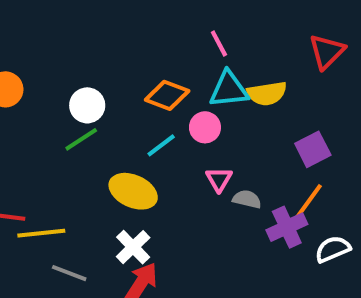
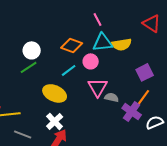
red triangle: (327, 51) -> (152, 23), turned -42
pink triangle: (219, 179) -> (98, 87), size x1.5
purple cross: (287, 227) -> (132, 111), turned -30

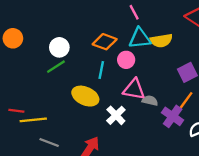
cyan line: (69, 70) -> (101, 70), turned -42
pink triangle: (98, 87) -> (134, 89), turned -50
white cross: (55, 121) -> (116, 115), moved

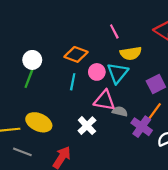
pink line: (134, 12) -> (114, 31), moved
cyan triangle: (140, 38) -> (118, 73), moved, turned -45
green line: (56, 67) -> (29, 79), turned -36
yellow ellipse: (85, 96) -> (39, 122), moved

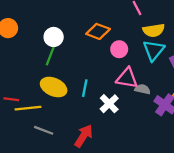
cyan triangle: (118, 73) -> (154, 50), moved
cyan line: (73, 82) -> (85, 88), moved
yellow ellipse: (39, 122) -> (54, 87), moved

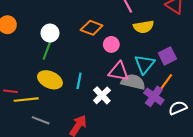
cyan triangle: (154, 50) -> (145, 64), moved
gray semicircle: (143, 89) -> (133, 82), size x1.6

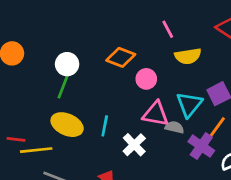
gray semicircle: (133, 82) -> (174, 127), size x0.6

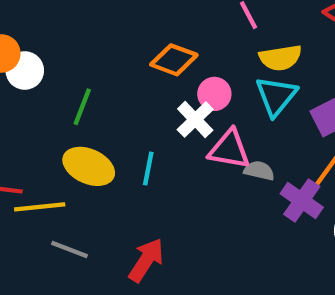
white circle: (67, 64) -> (25, 71), moved
cyan triangle: (189, 104) -> (276, 96), moved
white cross: (134, 145) -> (195, 120), moved

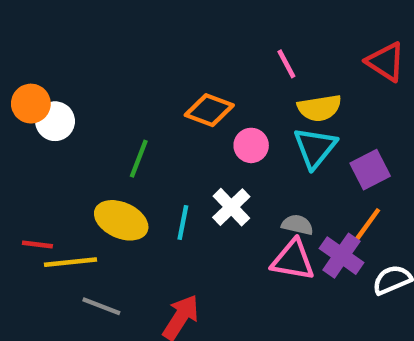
green line: (82, 107) -> (139, 159), moved
white cross: (195, 120) -> (231, 207), moved
pink triangle: (229, 149) -> (293, 260), moved

